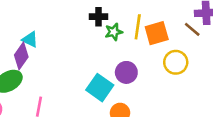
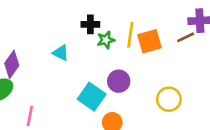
brown line: (192, 29) -> (186, 37), turned -66
cyan triangle: (30, 39) -> (61, 53), moved
yellow circle: (176, 62) -> (169, 99), moved

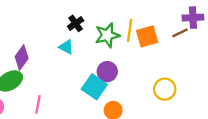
black cross: (90, 24) -> (76, 23), moved, turned -35
green star: (106, 40) -> (107, 35), size x1.5
purple circle: (119, 81) -> (107, 72), moved

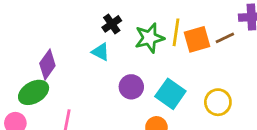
brown line: (180, 33) -> (225, 38), moved
purple circle: (107, 72) -> (131, 87), moved
cyan square: (94, 87) -> (170, 94), moved

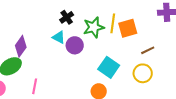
brown line: (225, 38) -> (148, 50), moved
purple circle: (131, 87) -> (75, 45), moved

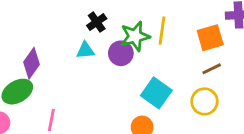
orange square: (128, 28) -> (210, 38), moved
cyan triangle: (59, 37) -> (85, 50), turned -32
purple circle: (75, 45) -> (121, 53), moved

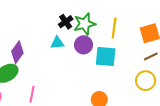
green star: (135, 36) -> (85, 24), moved
cyan square: (156, 93) -> (106, 56), moved, turned -30

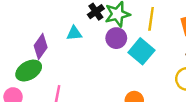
cyan triangle: (57, 43) -> (74, 33), moved
cyan square: (106, 56) -> (141, 51), turned 35

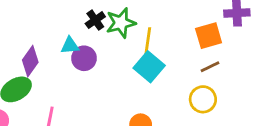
yellow line: (151, 19) -> (148, 41), moved
purple circle: (116, 38) -> (84, 58), moved

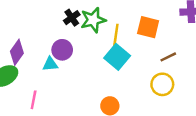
orange square: (209, 36) -> (148, 27), moved, turned 30
cyan triangle: (70, 46) -> (50, 64), moved

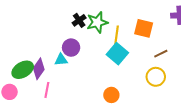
purple diamond: (17, 52) -> (39, 69), moved

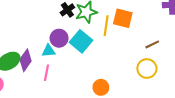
orange square: (144, 28) -> (123, 18), moved
cyan square: (117, 54) -> (81, 41), moved
pink line: (47, 90) -> (46, 73), moved

